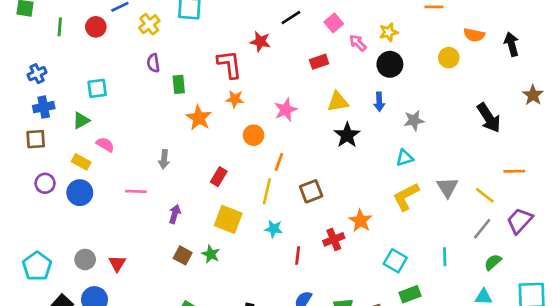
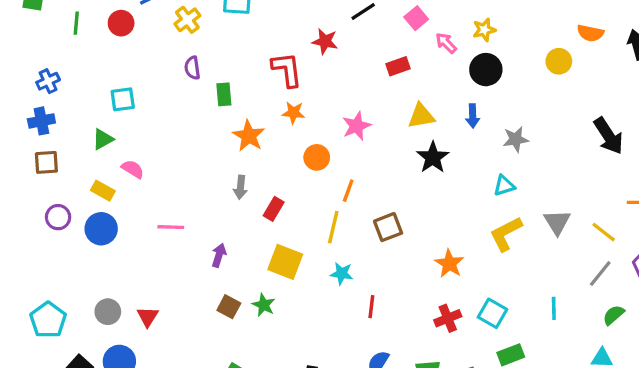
blue cross: (44, 107) -> (41, 121), moved
gray arrow: (164, 159) -> (240, 187), moved
red cross: (334, 239) -> (448, 318), moved

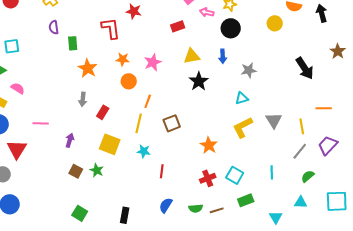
pink arrow: (446, 43) -> (207, 12), turned -32
orange star: (293, 113) -> (123, 59), moved
yellow line: (604, 232) -> (302, 126), turned 42
red triangle: (148, 317) -> (17, 149), moved, size x1.5

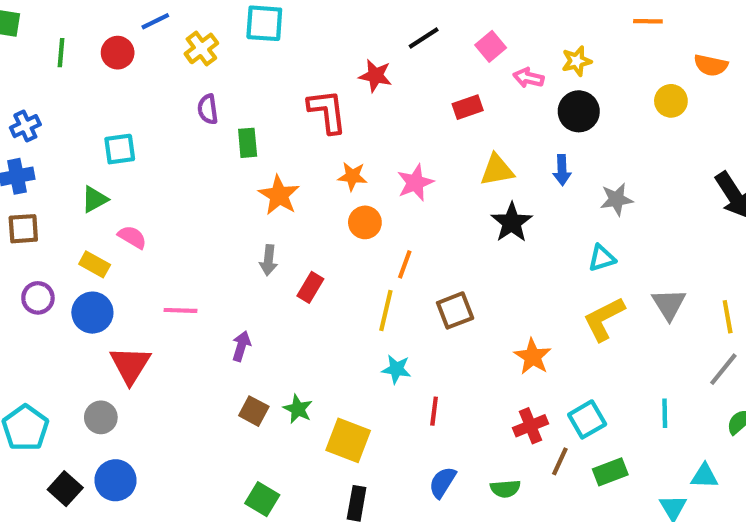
yellow square: (110, 144) -> (348, 440), moved
cyan square: (235, 175) -> (587, 419), turned 30
cyan triangle: (301, 202) -> (704, 476), moved
brown line: (217, 210) -> (560, 461), moved, turned -48

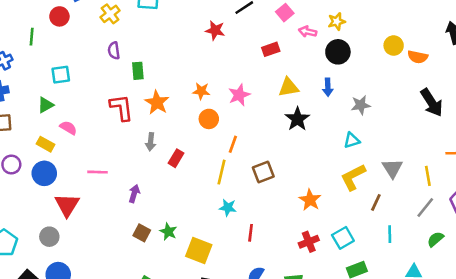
green line: (61, 53) -> (32, 37), moved
orange semicircle: (711, 65) -> (418, 57), moved
red L-shape: (327, 111) -> (121, 108), moved
brown line: (560, 461) -> (376, 202), moved

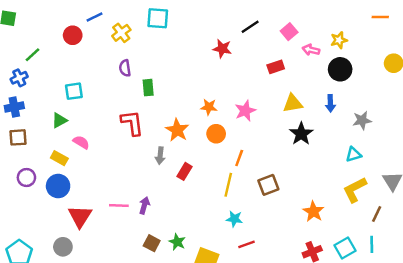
green line: (32, 37) -> (33, 55), moved, turned 42
orange star: (157, 102) -> (177, 130), moved
pink line: (97, 172) -> (119, 205), moved
red line: (251, 233) -> (247, 244), moved, turned 63
cyan line: (390, 234) -> (372, 244), moved

